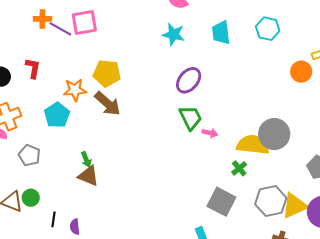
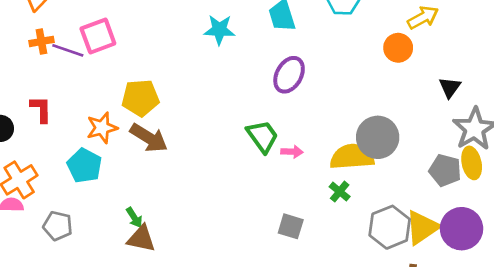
purple ellipse: (189, 80) -> (289, 75), moved
gray square: (221, 202) -> (291, 226), moved, size x0.7

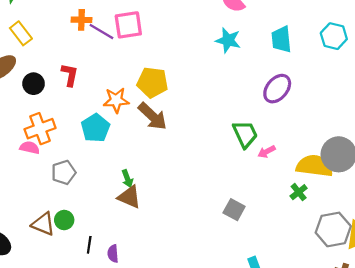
pink arrow: (292, 152) -> (267, 152), turned 138
gray pentagon: (58, 226) -> (64, 172), turned 30
gray square: (291, 226) -> (234, 210), moved

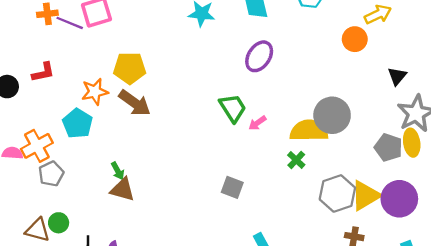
red L-shape: (70, 75) -> (43, 72), turned 75
orange cross: (40, 129) -> (37, 146), moved

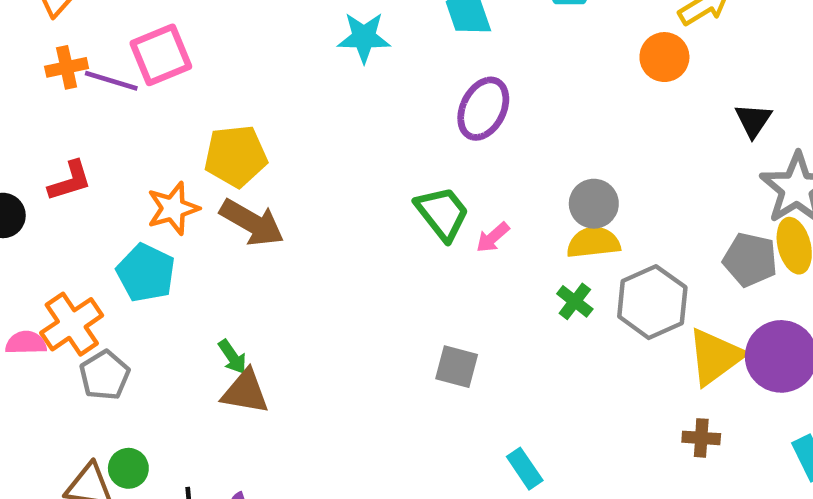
gray circle: (332, 115) -> (594, 204), moved, size x0.7
yellow semicircle: (309, 131) -> (593, 242), size x0.7
gray hexagon: (337, 193) -> (652, 302), moved

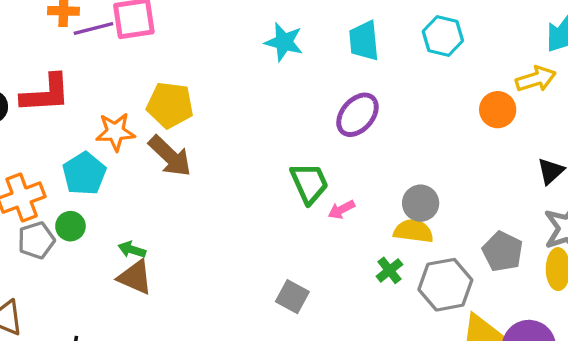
purple line: (111, 81) -> (93, 28), turned -45
red L-shape: (70, 181) -> (46, 94), size x1.5
gray pentagon: (750, 260) -> (503, 251), moved
green arrow: (232, 357) -> (132, 250), turned 128
green circle: (128, 468) -> (70, 226), moved

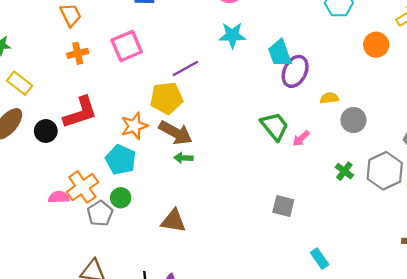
purple line: (93, 28) -> (185, 68), moved
cyan trapezoid: (364, 41) -> (280, 53), moved
orange circle: (498, 110) -> (376, 45), moved
yellow semicircle: (413, 231) -> (329, 98), moved, size x0.7
green arrow: (132, 250) -> (183, 158), moved

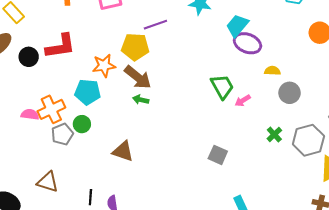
cyan trapezoid: (280, 53) -> (237, 26), turned 50
purple ellipse: (295, 71) -> (248, 43), turned 76
cyan pentagon: (121, 160) -> (88, 92), turned -30

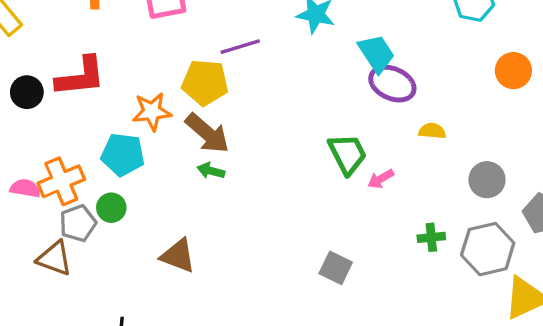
cyan trapezoid: (237, 26) -> (376, 54), turned 105
gray circle: (290, 93) -> (487, 180), moved
green cross: (274, 134) -> (431, 237), turned 35
brown triangle: (48, 182) -> (55, 258), moved

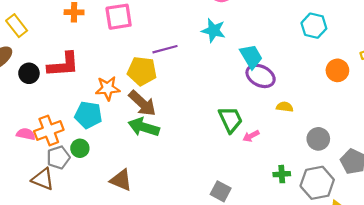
green arrow: (211, 171) -> (144, 127), size x1.8

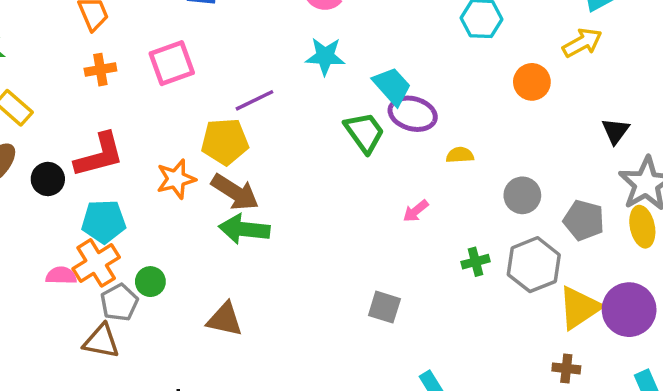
cyan pentagon: (88, 115) -> (104, 221), moved
green trapezoid: (230, 120) -> (364, 132), moved

